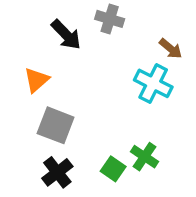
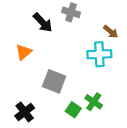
cyan cross: (153, 83) -> (99, 54), turned -30
gray square: (56, 125) -> (54, 81), moved
black cross: (57, 172) -> (25, 112), moved

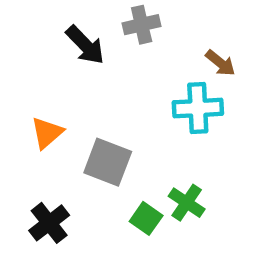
gray cross: (71, 12) -> (142, 25), turned -30
orange triangle: (24, 52) -> (47, 133), moved

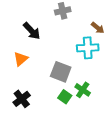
black arrow: (85, 45) -> (32, 31), moved
gray square: (108, 162) -> (61, 72), moved

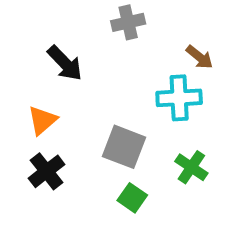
green cross: (83, 90) -> (191, 167), moved
black cross: (22, 99) -> (47, 171), moved

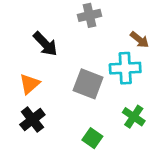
gray square: (124, 147) -> (88, 84), moved

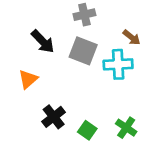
gray square: (88, 84) -> (83, 51), moved
green cross: (134, 117) -> (126, 128), moved
black cross: (32, 120) -> (54, 117), moved

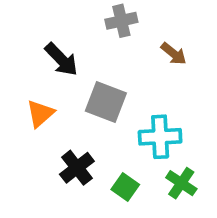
brown arrow: (132, 37) -> (174, 54), moved
gray square: (83, 51) -> (106, 102), moved
cyan cross: (118, 64) -> (160, 137), moved

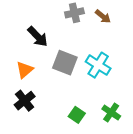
brown arrow: (174, 54) -> (103, 16), moved
cyan cross: (160, 137) -> (98, 65), moved, turned 35
black cross: (77, 168) -> (25, 101), moved

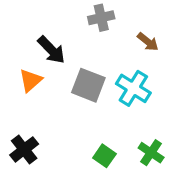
brown arrow: (103, 16) -> (148, 42), moved
orange triangle: (25, 70) -> (31, 80), moved
black cross: (25, 101) -> (24, 149), moved

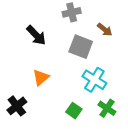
orange triangle: (31, 80) -> (41, 77), moved
gray square: (88, 85) -> (81, 47), moved
cyan cross: (133, 88) -> (94, 80), moved

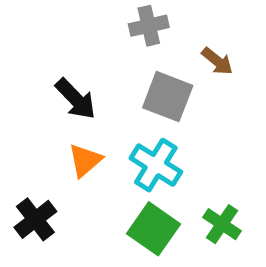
black arrow: (36, 35) -> (76, 99), moved
cyan cross: (94, 80) -> (156, 165), moved
green square: (74, 111) -> (153, 229), size x1.5

